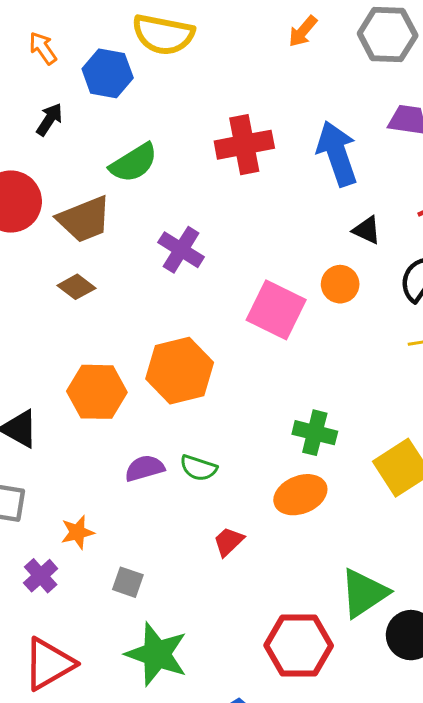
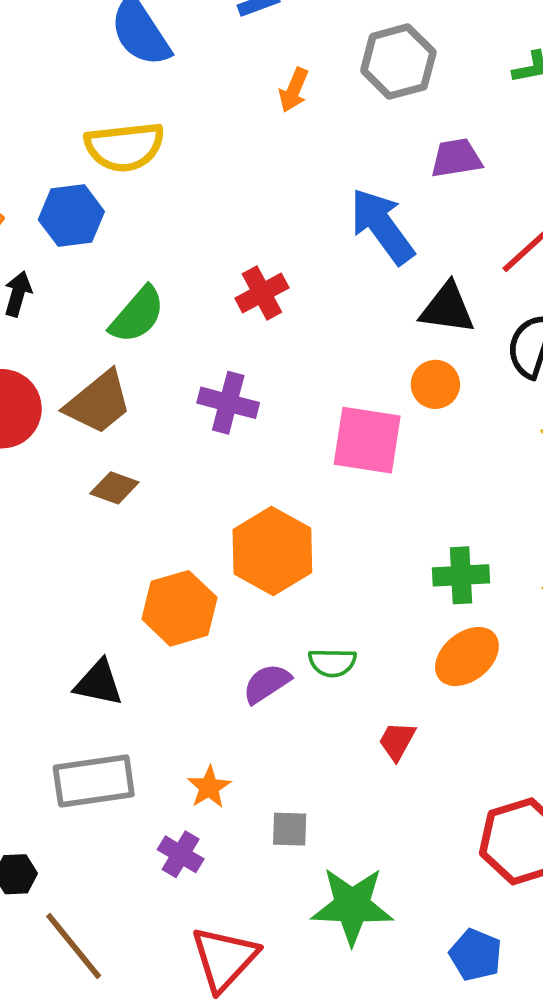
red cross: (244, 145) -> (262, 293), moved, size x0.7
black triangle: (367, 230) -> (447, 308), size x1.5

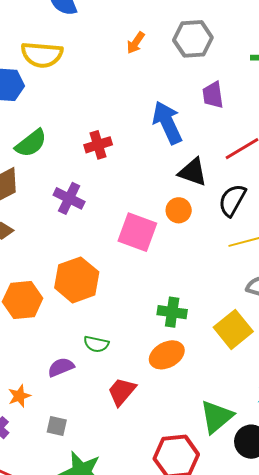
purple trapezoid: (456, 158) -> (213, 95), turned -100
purple semicircle: (267, 683) -> (61, 367), moved
red trapezoid: (397, 741) -> (122, 392), size x1.4

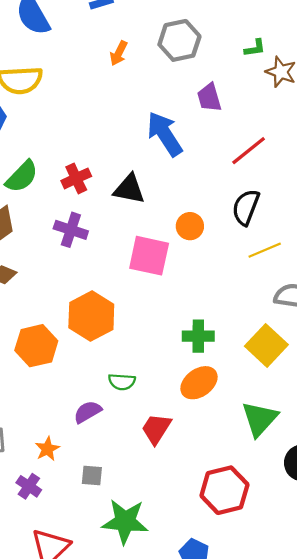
red cross: (98, 145) -> (76, 178), moved
black triangle: (193, 172) -> (129, 189), moved
green triangle: (216, 417) -> (260, 419), moved

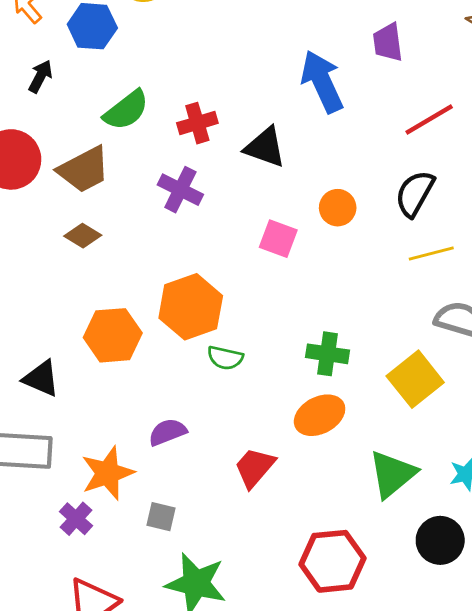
pink square: (149, 256) -> (278, 239), size x0.7
green semicircle: (122, 382) -> (225, 358), moved
orange star: (47, 449) -> (107, 473), size x1.6

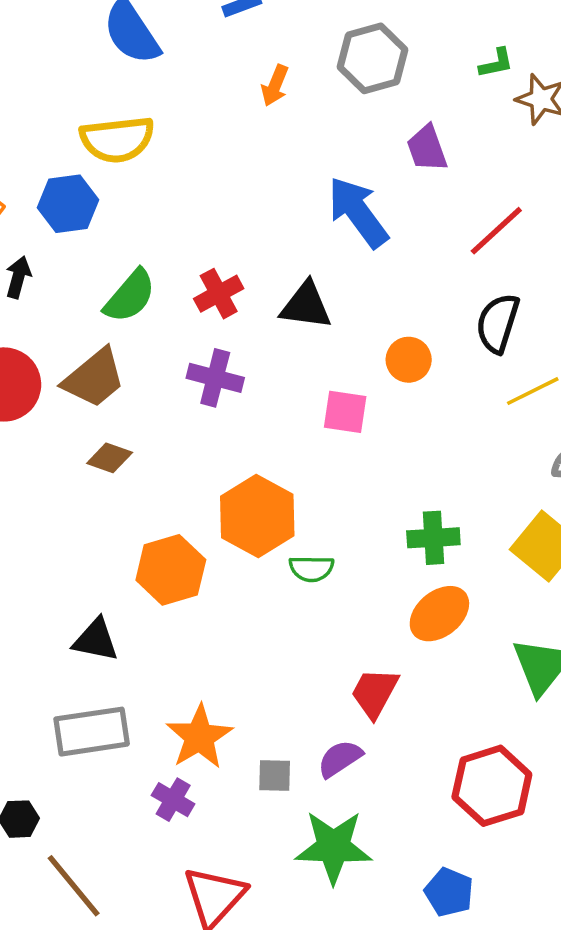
purple semicircle: (167, 432) -> (340, 759), moved

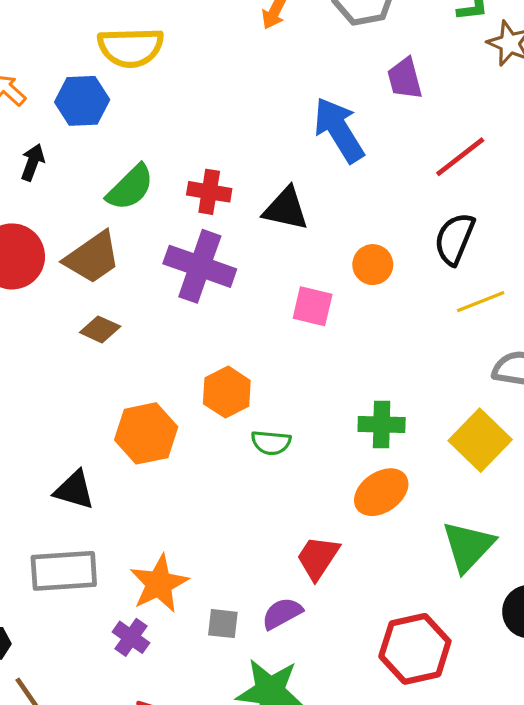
red cross: (219, 294) -> (209, 192), turned 33
purple cross: (215, 378) -> (200, 266), size x1.4
orange hexagon: (257, 516) -> (227, 392), size x0.7

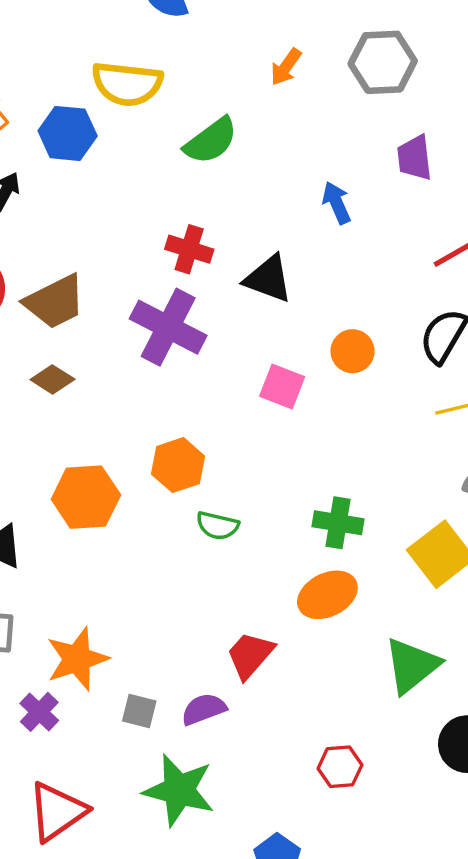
blue arrow: (339, 130) -> (337, 203), size x0.6
green semicircle: (130, 187) -> (211, 141), moved
red hexagon: (415, 649) -> (340, 767), size x0.6

